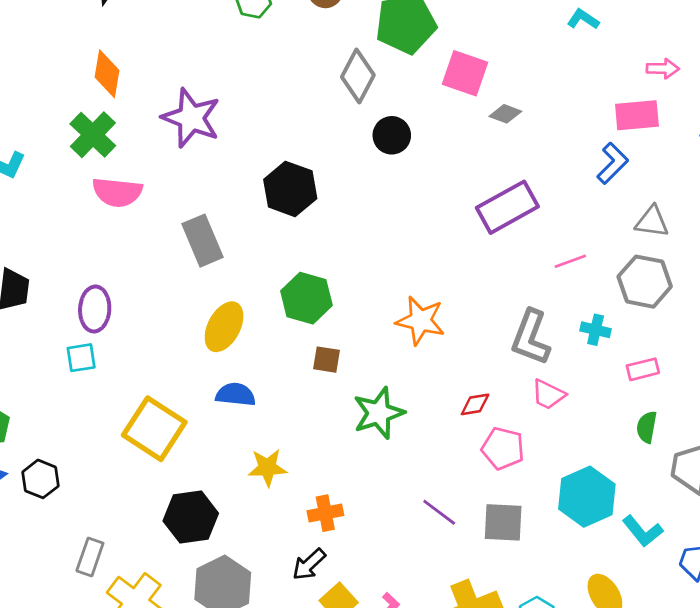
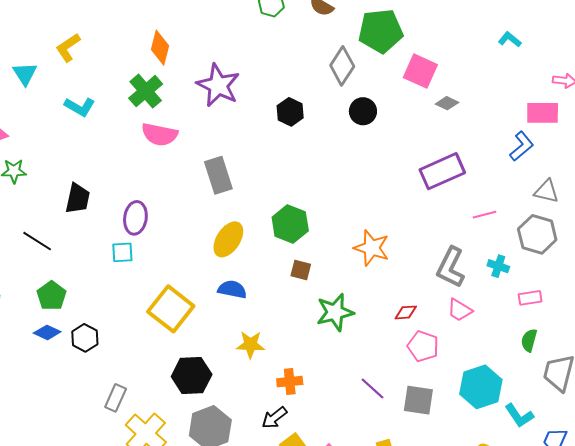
black hexagon: (290, 189) -> (290, 112), moved, size x0.7

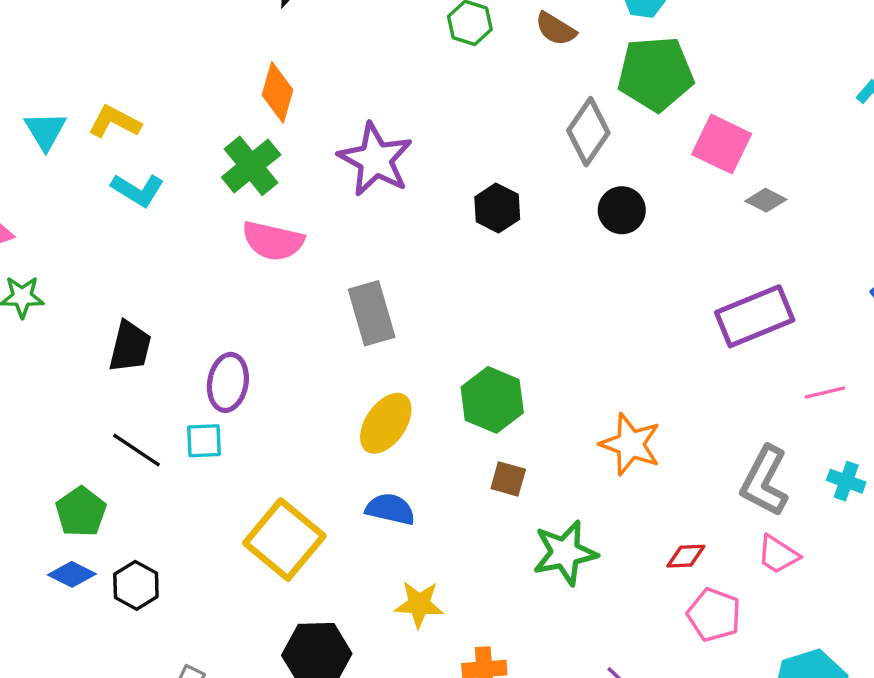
yellow L-shape: (68, 48) -> (115, 122), moved, turned 60
black line: (37, 241) -> (137, 450), moved

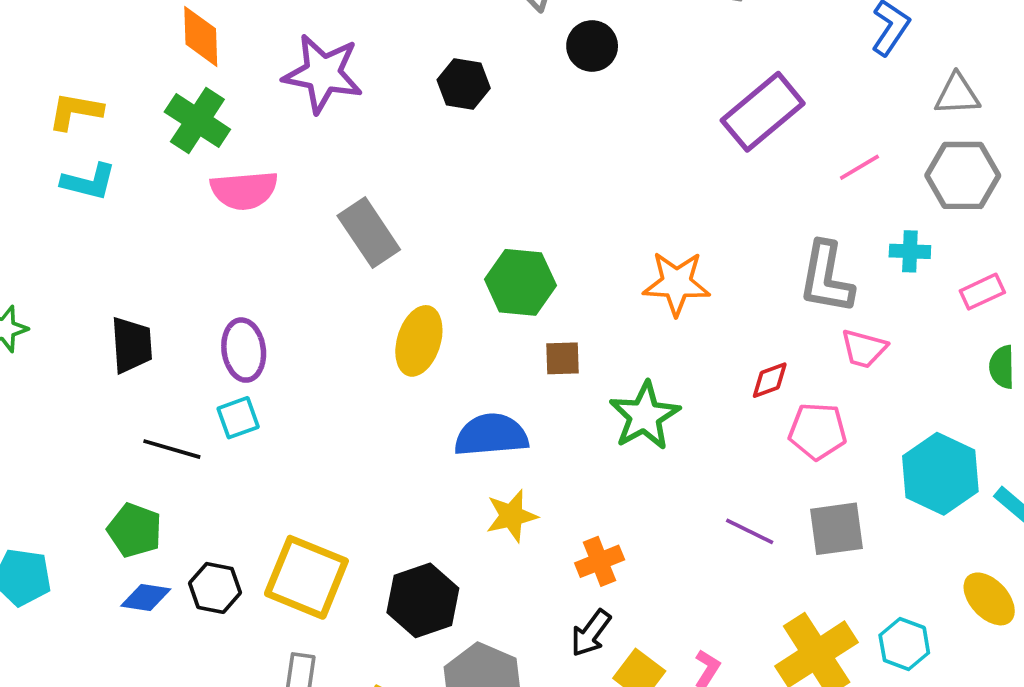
yellow L-shape: (115, 122) -> (75, 111), moved
blue semicircle: (390, 509) -> (491, 435), moved, size x1.4
yellow square: (284, 540) -> (306, 577), moved

